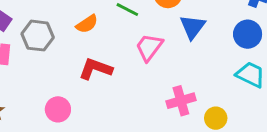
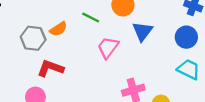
gray hexagon: (38, 36) -> (33, 38), moved
red L-shape: (96, 69) -> (50, 68), moved

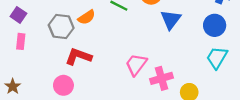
pink trapezoid: (108, 47) -> (136, 65), moved
cyan trapezoid: (189, 69) -> (217, 58), turned -85

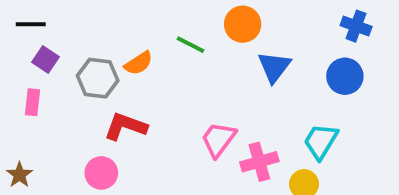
purple square: (18, 15) -> (46, 59), moved
cyan trapezoid: (217, 58) -> (321, 141), moved

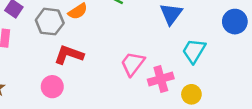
blue circle: (345, 76) -> (235, 22), moved
cyan trapezoid: (321, 141) -> (194, 51), moved

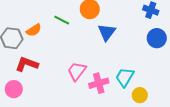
cyan trapezoid: (194, 51) -> (125, 77), moved
yellow circle: (191, 94) -> (140, 95), moved

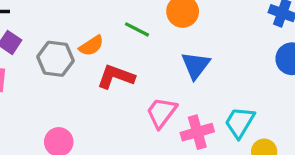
blue triangle: (107, 32) -> (196, 65), moved
red L-shape: (27, 64) -> (116, 77), moved

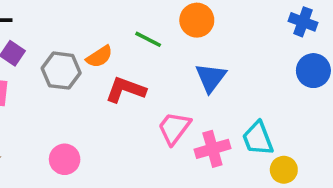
cyan trapezoid: (240, 122) -> (258, 138), turned -52

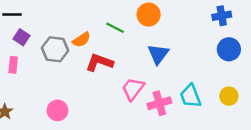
blue cross: (303, 22) -> (222, 16), turned -30
yellow circle: (284, 170) -> (229, 96), moved

